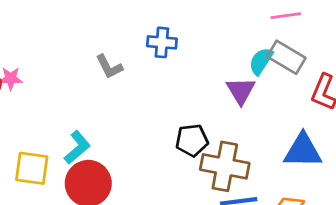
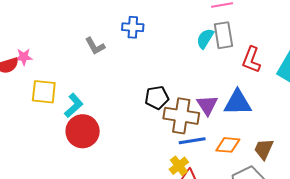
gray rectangle: (286, 57) -> (223, 35), turned 52
purple triangle: (241, 91) -> (207, 105), moved
yellow square: (32, 168) -> (44, 92), moved

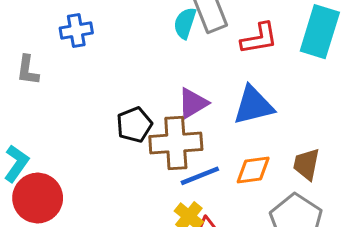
gray L-shape: (95, 46) -> (28, 70), turned 50
red L-shape: (251, 60) -> (259, 38), turned -108
purple triangle: (207, 105) -> (193, 103), moved, turned 45

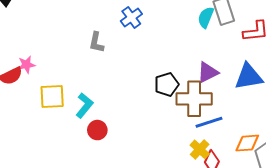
blue cross: (76, 30) -> (131, 17), turned -30
orange diamond: (253, 170) -> (247, 143), moved
red circle: (38, 198) -> (97, 130), size x0.6

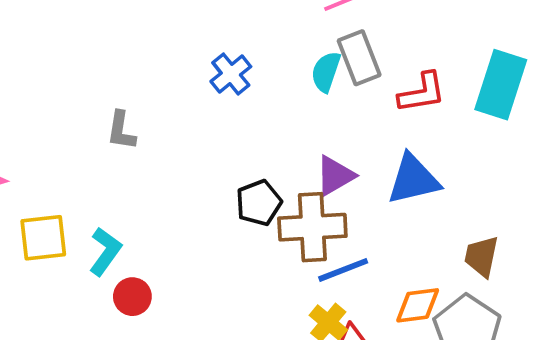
blue cross: (131, 17) -> (231, 74), moved

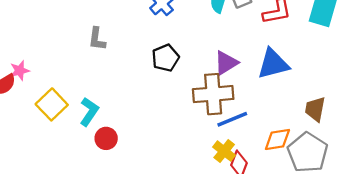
black pentagon: (259, 203) -> (165, 58), moved
yellow square: (43, 238) -> (52, 104), turned -36

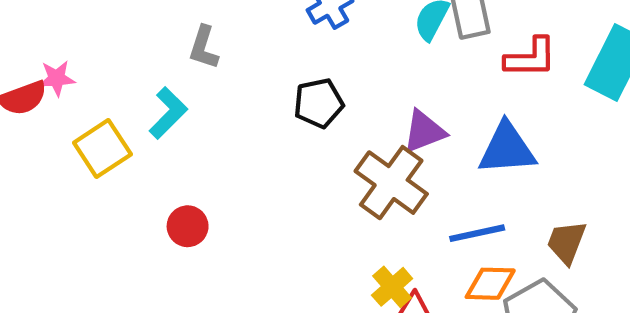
brown cross: (213, 94) -> (391, 183), turned 30
cyan L-shape: (89, 112) -> (168, 113), moved
blue line: (232, 119) -> (477, 233), moved

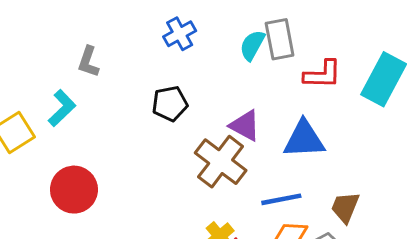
purple triangle: (424, 131) -> (245, 126), turned 48
red circle: (188, 226) -> (74, 190), size x1.6

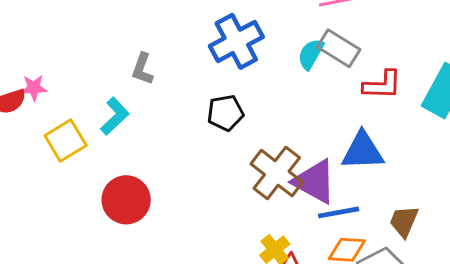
blue cross: (180, 34) -> (236, 41), size x1.6
gray rectangle: (280, 39) -> (339, 48), turned -48
purple triangle: (245, 126) -> (315, 182), moved, size x1.4

